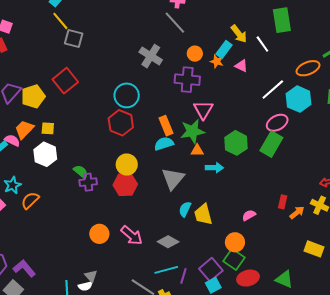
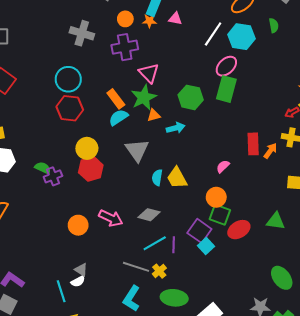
red rectangle: (283, 202) -> (253, 144), size x1.5

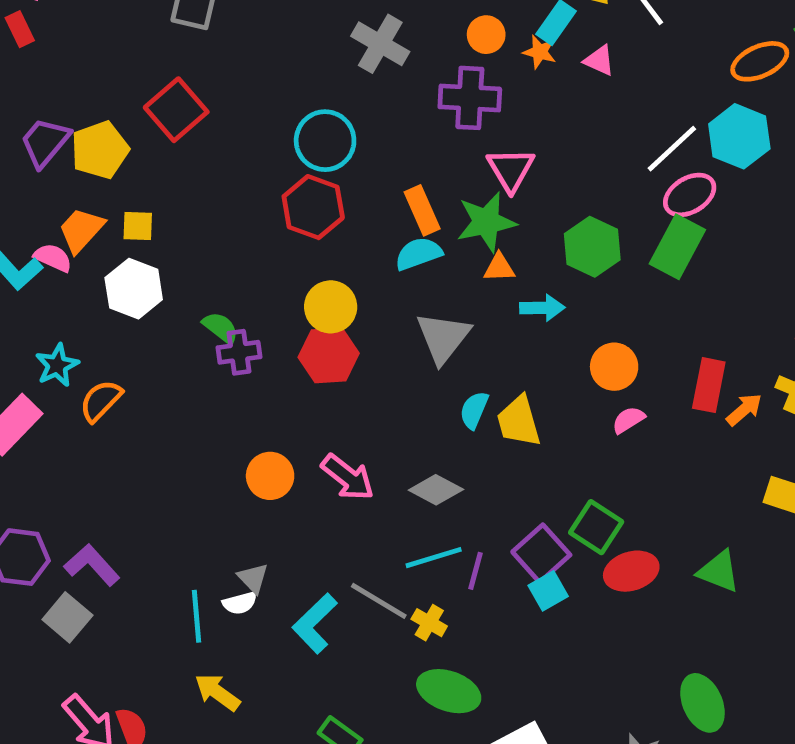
white line: (213, 34) -> (672, 149), moved
orange circle: (216, 197) -> (614, 367), moved
yellow cross: (159, 271) -> (429, 623), turned -32
cyan L-shape: (132, 298) -> (315, 623), moved

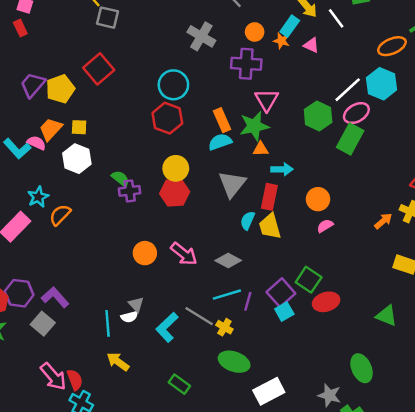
green hexagon: (592, 247) -> (318, 116), moved
red rectangle: (709, 385) -> (269, 197), moved
green triangle: (719, 571) -> (386, 316), moved

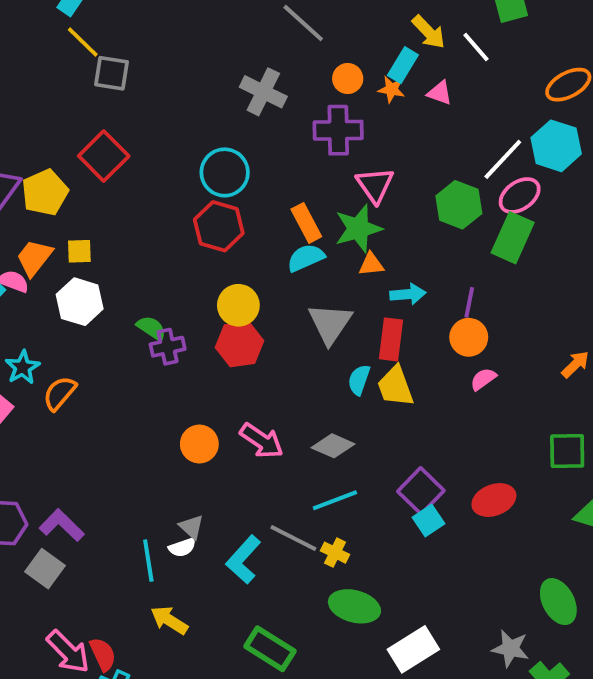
green square: (309, 280) -> (567, 451), moved, turned -30
purple line: (248, 301) -> (469, 302), moved
green rectangle: (179, 384) -> (270, 649), size x1.4

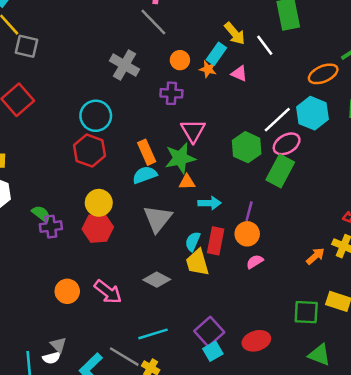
purple cross: (338, 130) -> (171, 93), size x0.7
red rectangle: (391, 339) -> (216, 241), moved
cyan semicircle: (359, 380) -> (193, 241), moved
gray diamond: (333, 446) -> (157, 280), moved

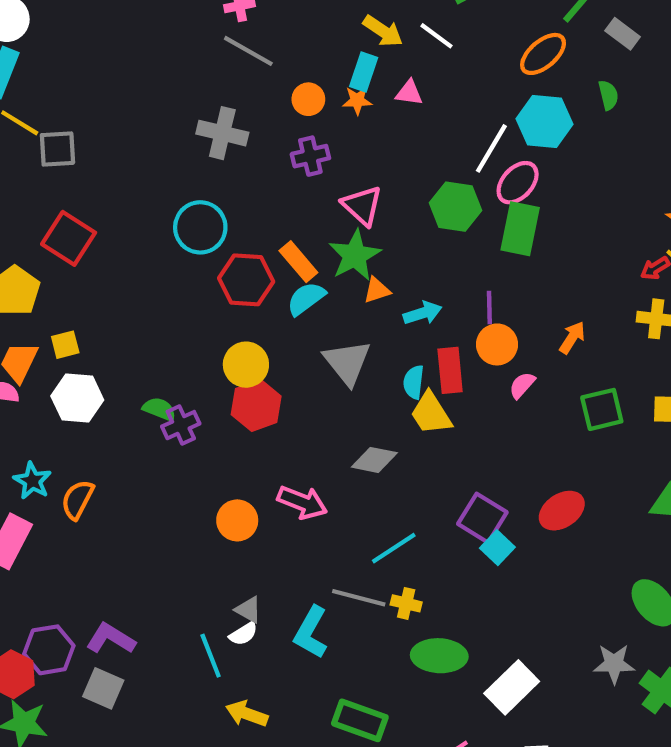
red hexagon: (90, 151) -> (246, 280), moved
orange arrow: (315, 256) -> (572, 338), moved
green square: (306, 312) -> (602, 409), moved

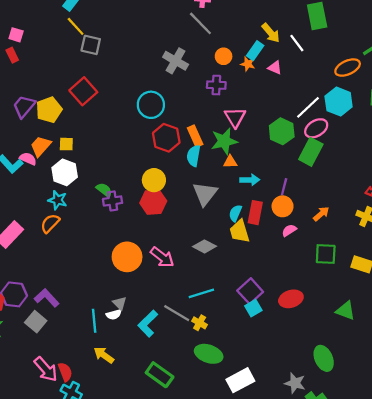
cyan semicircle: (306, 299) -> (194, 156), turned -60
cyan star: (32, 481) -> (58, 200), moved, turned -30
orange circle: (237, 520) -> (127, 257), size x1.4

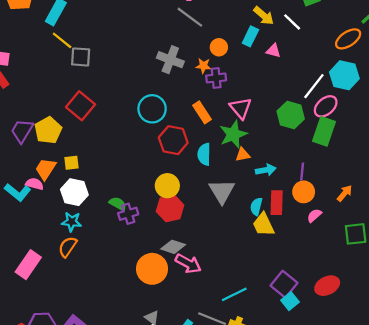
orange star: (248, 64) -> (203, 66), moved
orange rectangle: (195, 136) -> (202, 112), moved
gray diamond: (204, 246) -> (173, 247), moved

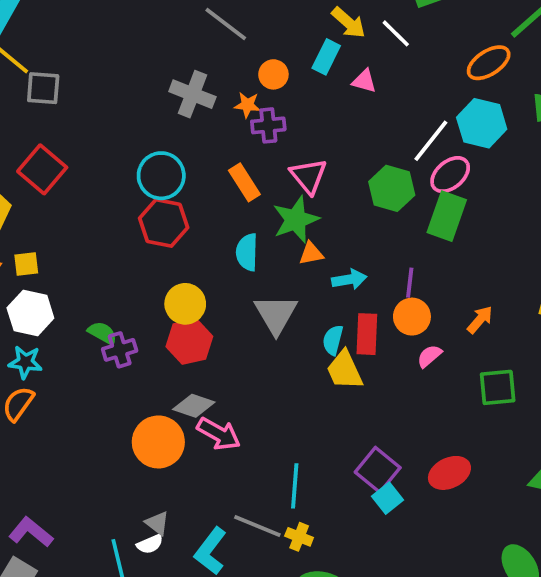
red hexagon: (173, 140) -> (164, 223), moved
cyan line: (234, 294) -> (295, 486), turned -60

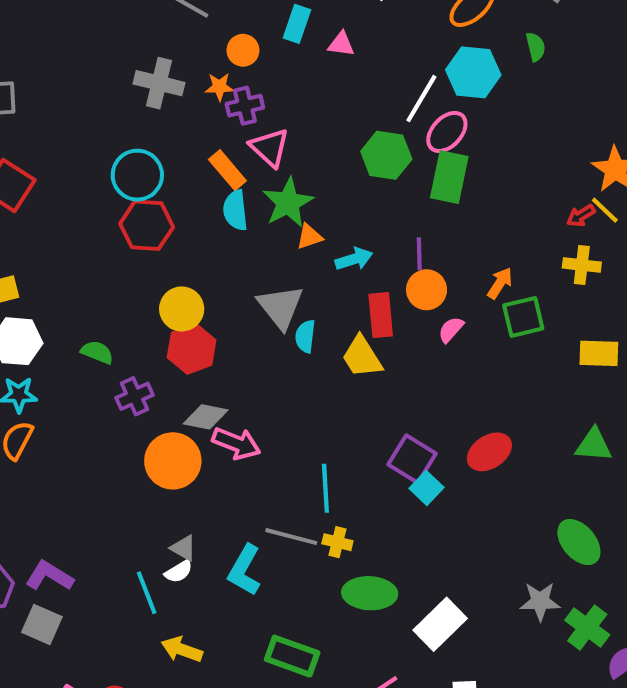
pink triangle: (309, 176) -> (270, 148), moved
cyan semicircle: (247, 252) -> (235, 210), moved
cyan semicircle: (333, 340) -> (305, 336), moved
purple cross: (120, 350) -> (135, 396), moved
green square: (498, 387) -> (523, 317), moved

